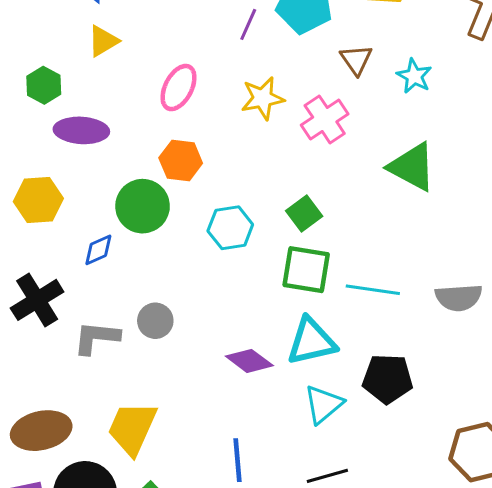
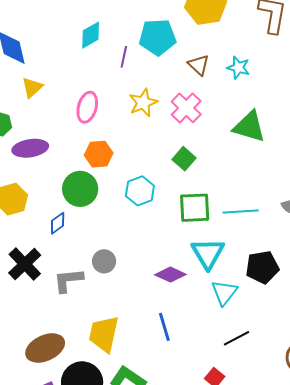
green square: (304, 213) -> (184, 159), moved
cyan triangle: (311, 341) -> (208, 253), turned -36
blue line: (238, 460) -> (164, 327), moved

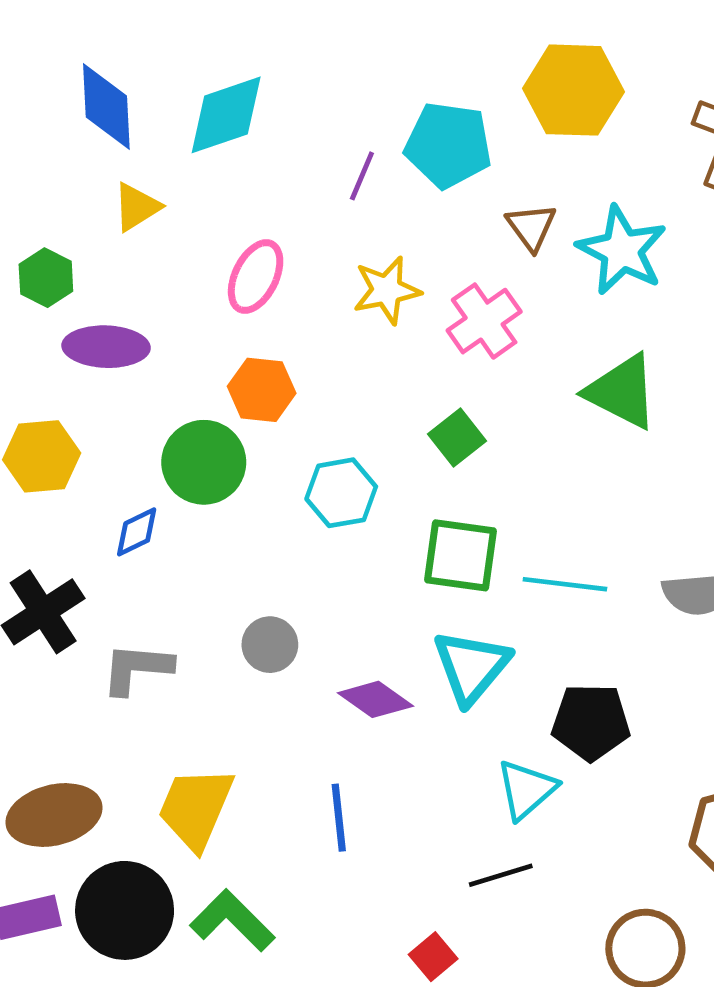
cyan diamond: (91, 35) -> (226, 115), moved, size x1.4
cyan star: (238, 68) -> (622, 250), size x1.6
gray circle: (104, 261) -> (270, 645), moved
cyan triangle: (224, 292) -> (526, 789), moved

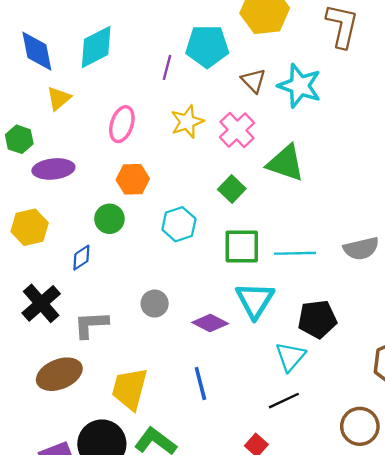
green triangle: (622, 392) -> (286, 163), moved
green circle: (204, 462) -> (109, 219), size x0.7
brown ellipse: (54, 815) -> (59, 374), moved

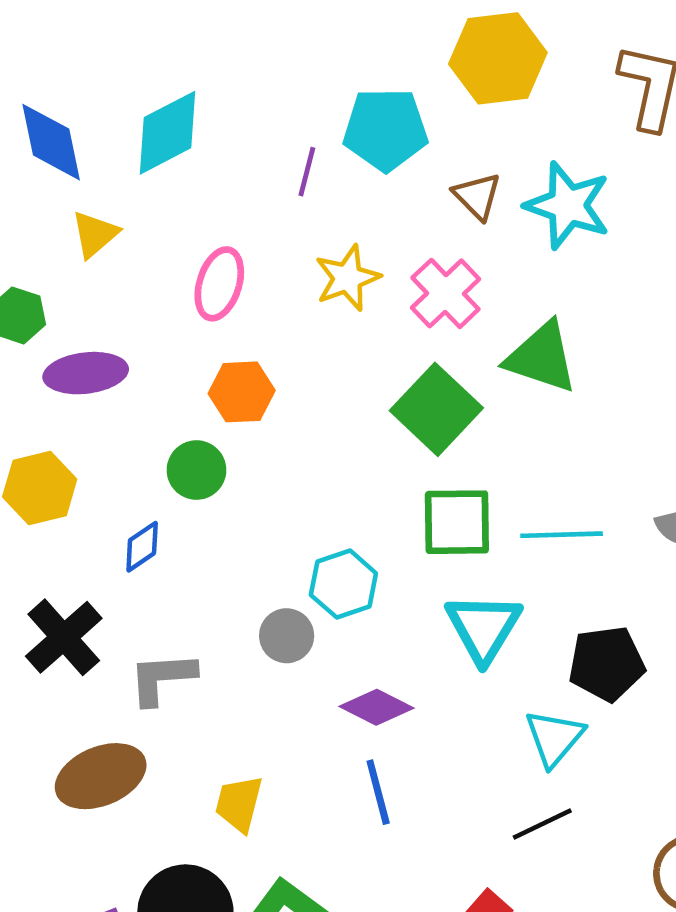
green square: (232, 189) -> (436, 409), size x1.6
cyan hexagon: (179, 224) -> (343, 584), moved
purple diamond: (210, 323) -> (376, 707), moved
yellow trapezoid: (130, 389) -> (239, 804), size x0.7

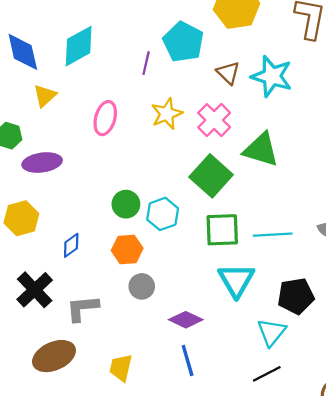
cyan pentagon: (385, 129) -> (183, 42), turned 30
orange hexagon: (242, 392) -> (127, 249), moved
green circle: (196, 470) -> (126, 204), moved
cyan hexagon: (343, 584) -> (163, 214), moved

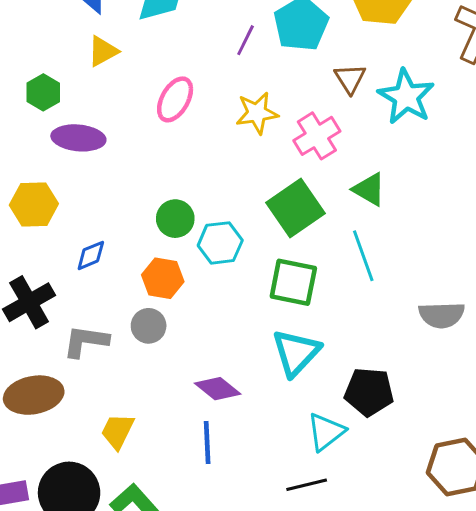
green triangle: (261, 150) -> (369, 189), size x0.7
cyan line: (273, 235) -> (363, 256), moved, turned 60
gray circle: (142, 286) -> (149, 326), moved

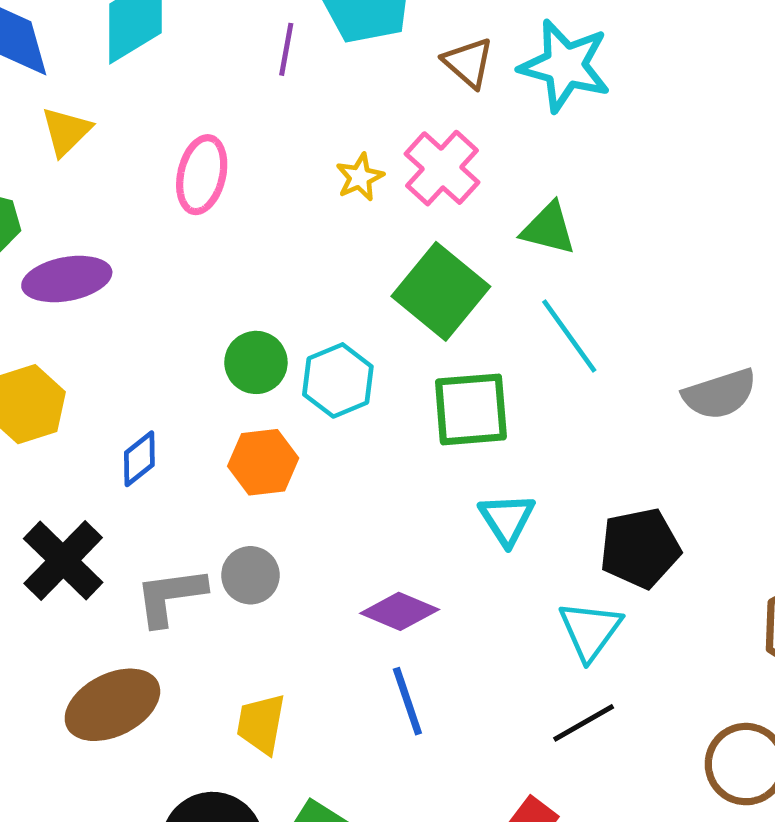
yellow star: (257, 113) -> (360, 177), moved, size x0.7
gray circle: (149, 326) -> (250, 575), moved
cyan triangle: (296, 353) -> (507, 519), size x0.7

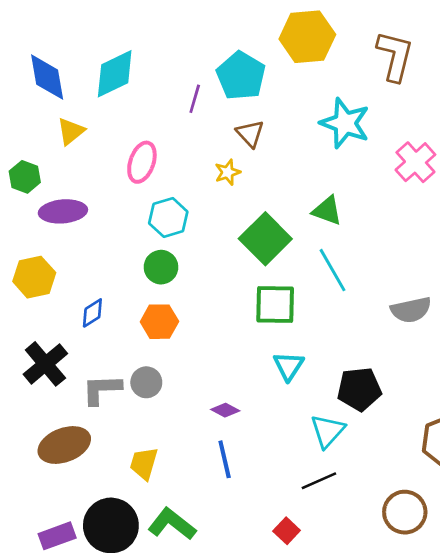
brown triangle: (468, 63) -> (250, 134), moved
pink cross: (442, 168) -> (415, 162), moved
cyan hexagon: (338, 380) -> (168, 218), moved
purple diamond: (400, 611) -> (225, 410), size x0.7

